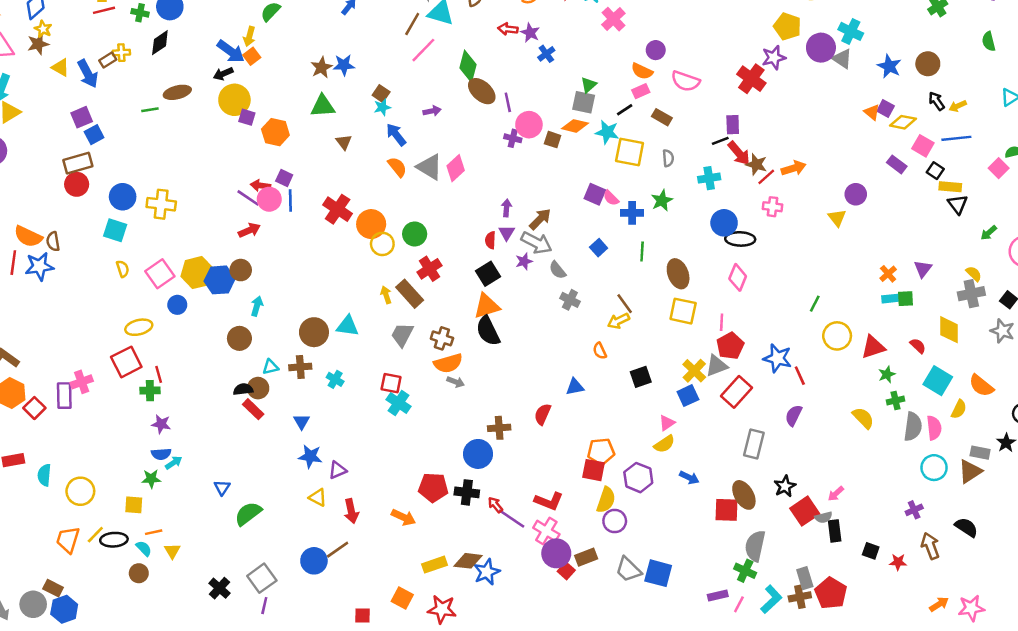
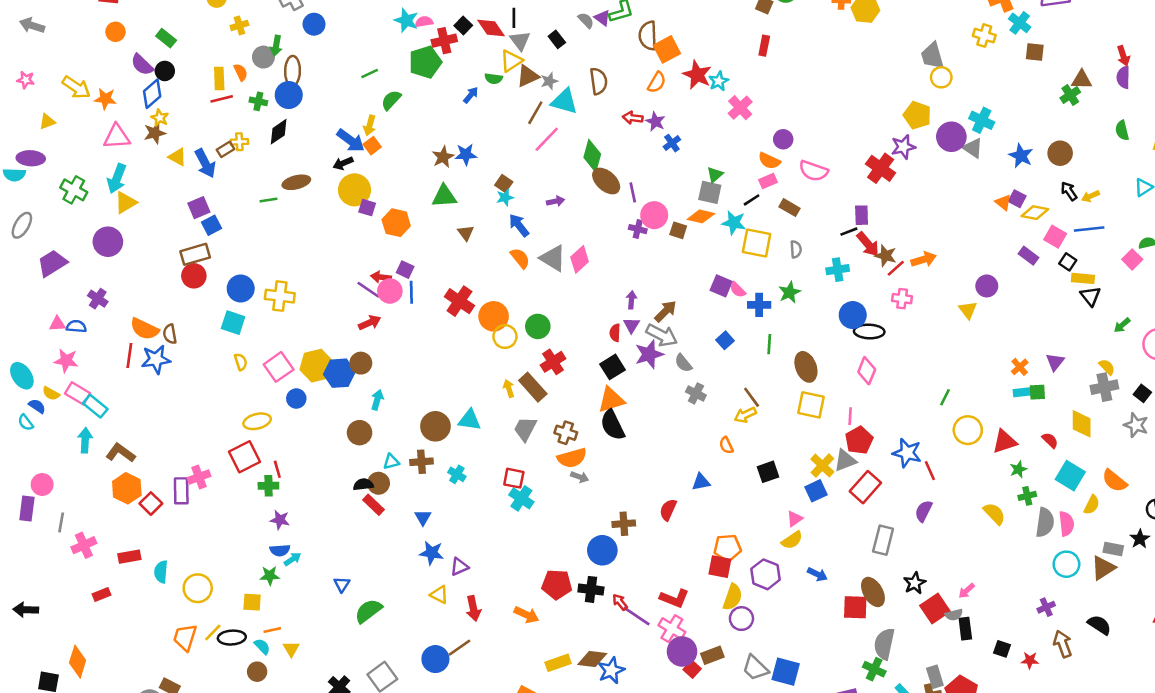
purple star: (524, 261) -> (649, 354), size x1.6

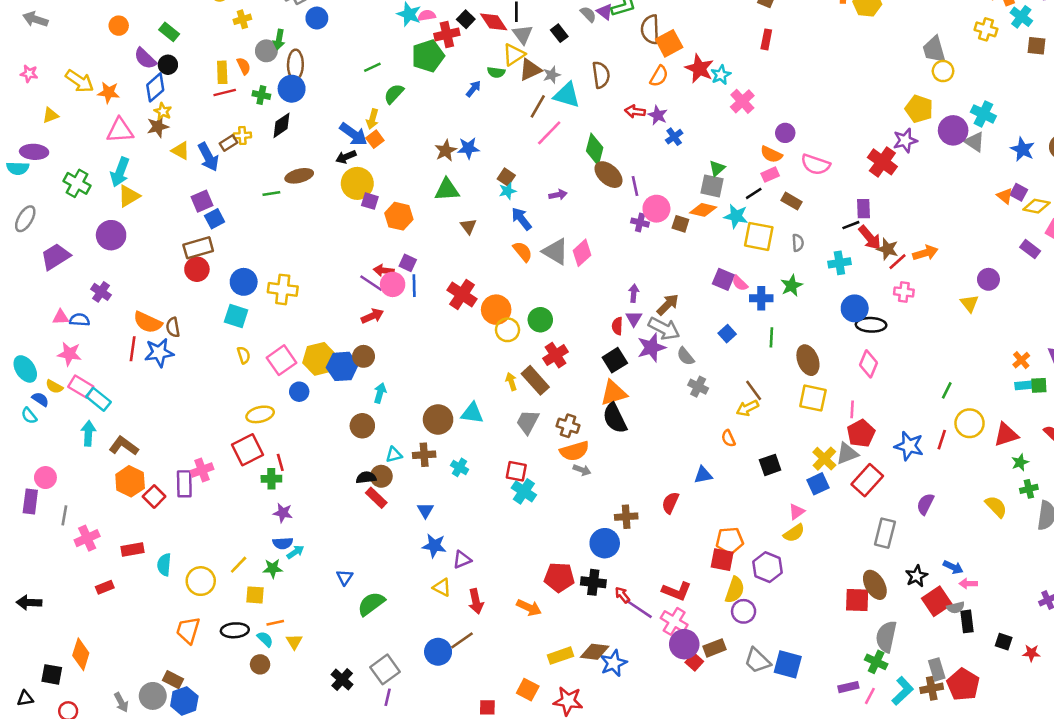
red line: (930, 471) -> (942, 440), moved, turned 42
blue arrow: (817, 574) -> (953, 567), moved
pink arrow: (967, 591) -> (968, 584), turned 42
yellow line: (213, 632) -> (239, 565), moved

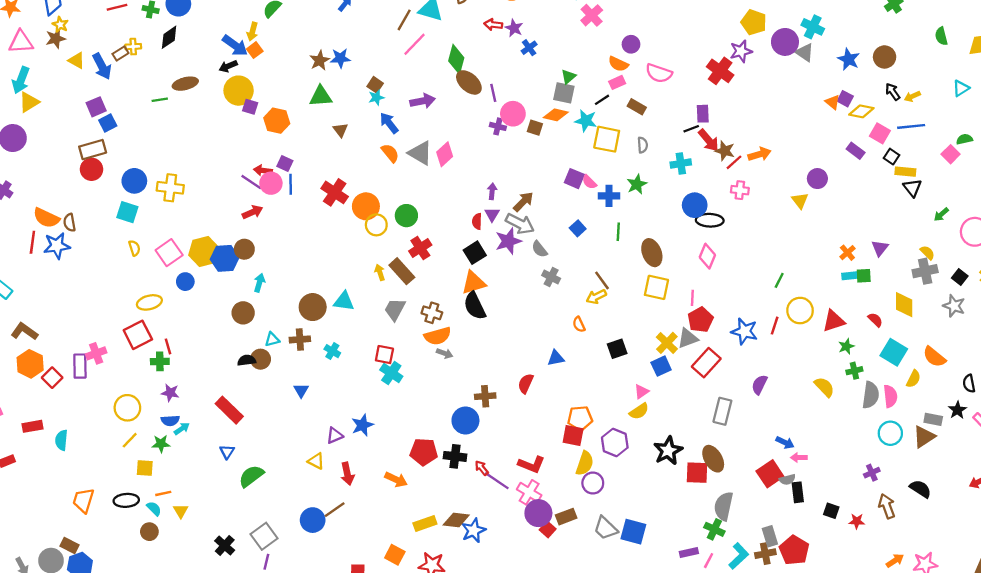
purple arrow: (558, 195) -> (423, 101), size x1.5
red rectangle: (376, 498) -> (229, 410), moved, size x1.4
blue star: (434, 546) -> (362, 425), moved, turned -30
black star: (917, 576) -> (668, 451), moved, size x1.4
yellow circle: (201, 581) -> (127, 408), moved

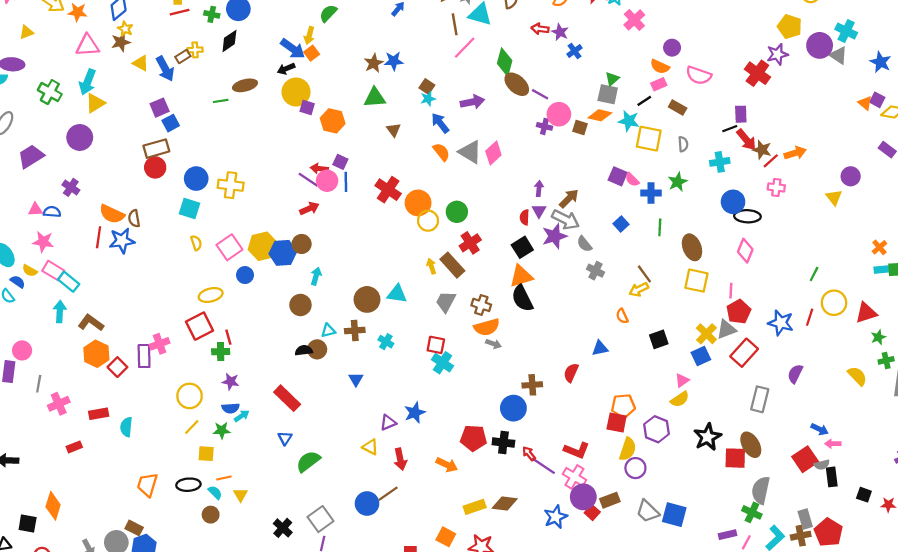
brown line: (404, 20) -> (455, 24), turned -40
purple line: (493, 93) -> (540, 94), turned -49
blue star: (474, 530) -> (556, 517), moved

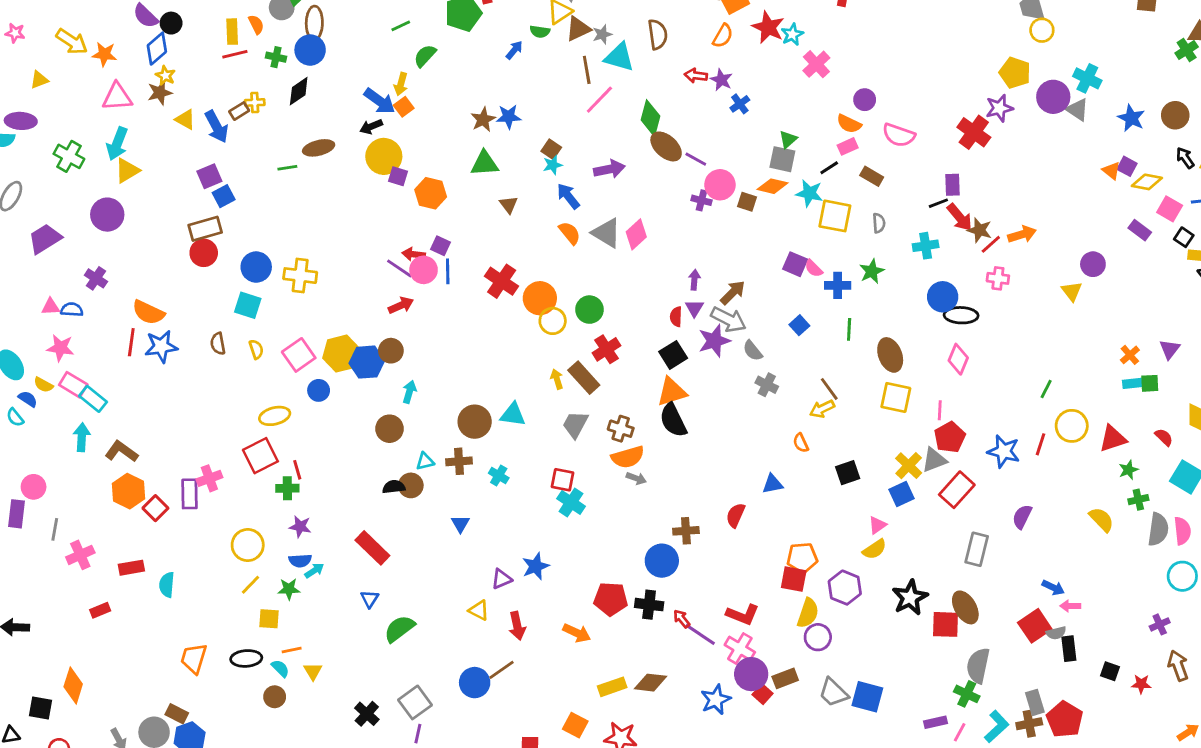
brown semicircle: (134, 218) -> (218, 344), moved

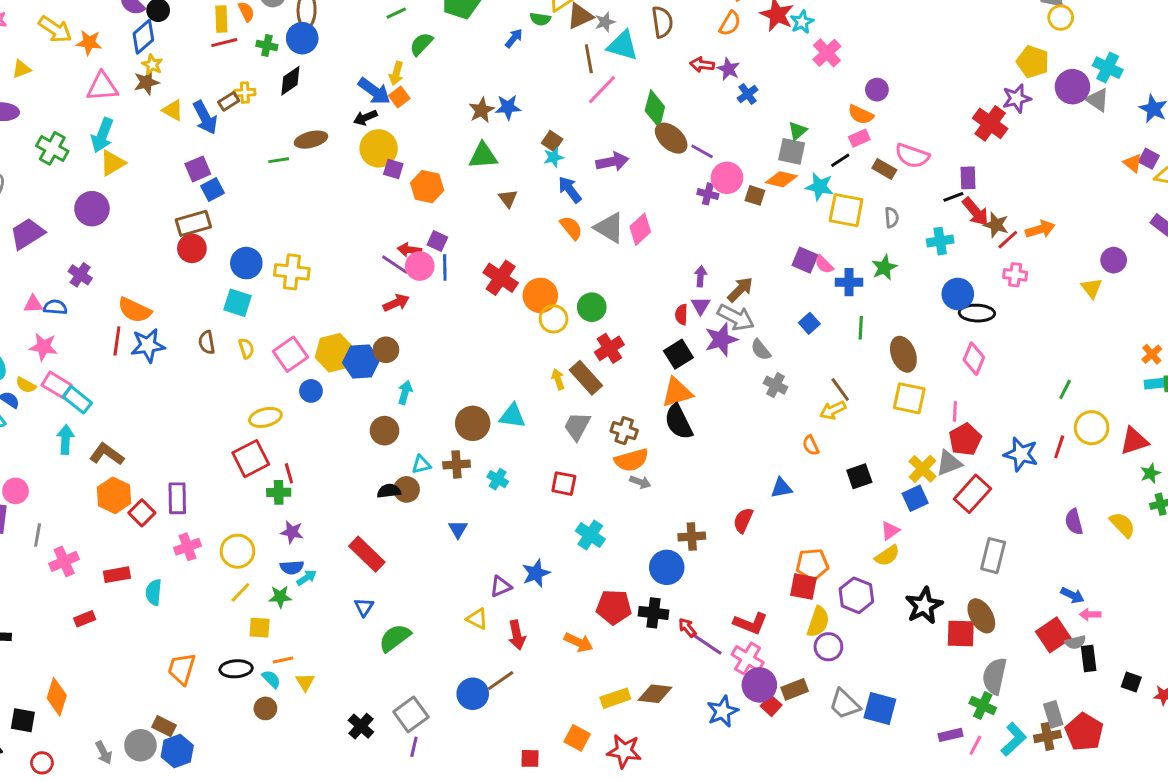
pink semicircle: (899, 135) -> (912, 156), moved
pink cross: (209, 478) -> (188, 547), moved
cyan cross: (571, 502) -> (590, 535), moved
purple semicircle: (1022, 517) -> (1074, 522), moved, turned -40

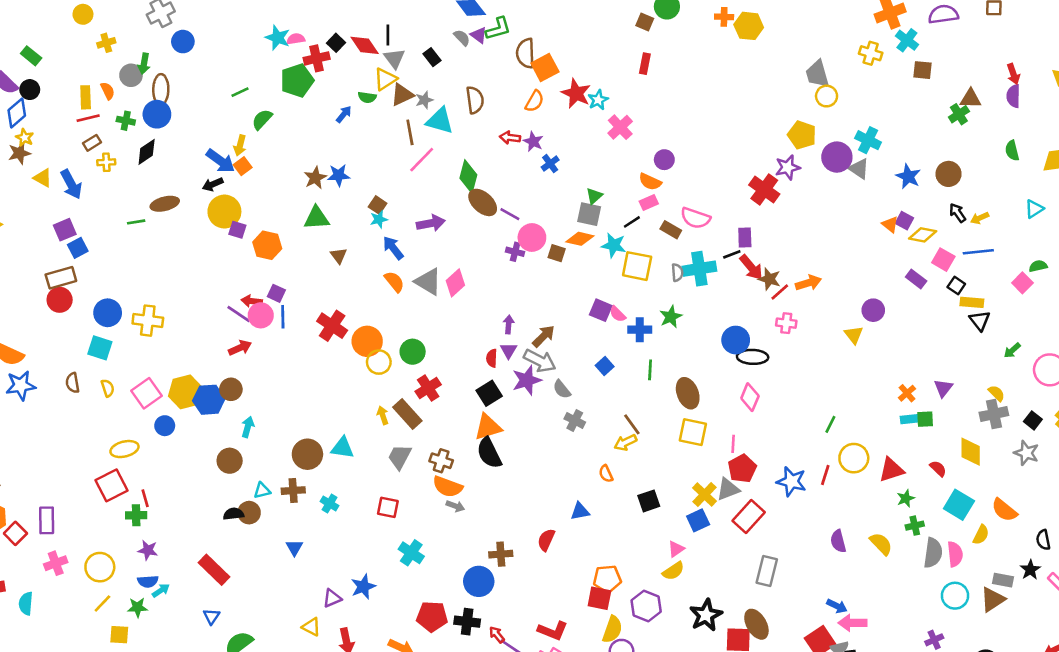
brown rectangle: (229, 101) -> (92, 143), moved
cyan cross: (940, 241) -> (699, 269), moved, size x1.4
orange semicircle: (631, 460) -> (448, 487), turned 36
pink arrow: (1090, 614) -> (852, 623), size x1.5

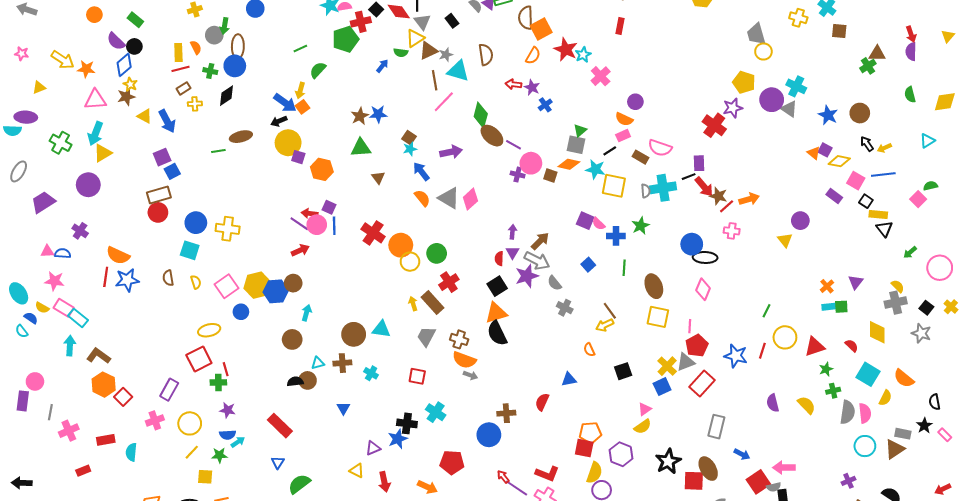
purple rectangle: (47, 520) -> (169, 390), moved, turned 30
blue arrow: (837, 606) -> (742, 454), moved
black cross: (467, 622) -> (407, 423), moved

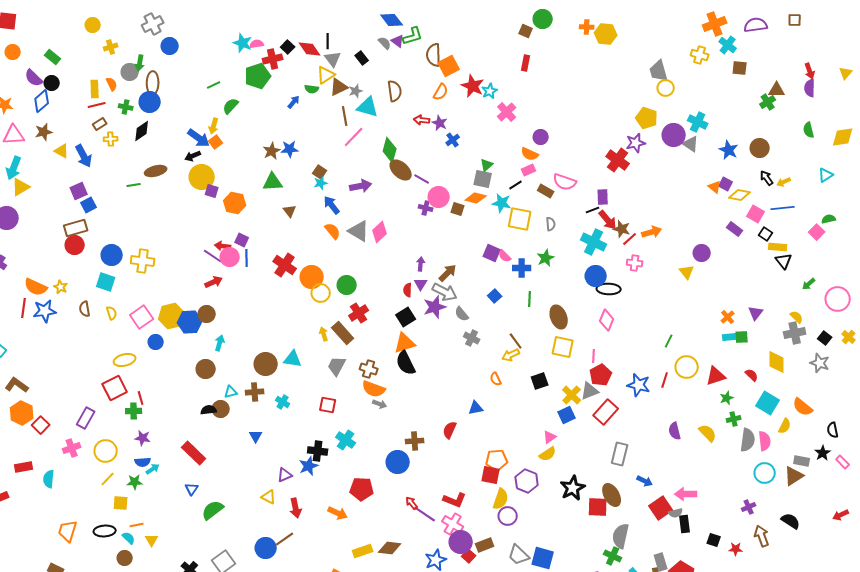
yellow star: (130, 84) -> (61, 287), moved
cyan cross: (663, 188) -> (594, 242), moved, turned 35
black square: (623, 371) -> (540, 381), moved

